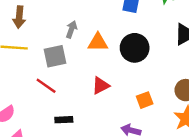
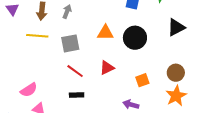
gray arrow: (72, 29) -> (67, 12), moved
red line: (46, 86) -> (75, 71), moved

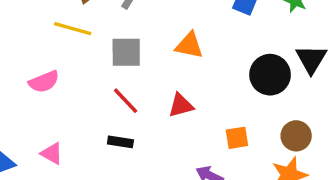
black triangle: (176, 27) -> (311, 59), turned -42
black circle: (135, 38) -> (270, 75), moved
pink semicircle: (29, 90) -> (44, 82), moved

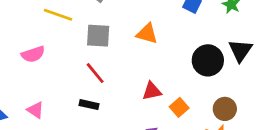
red triangle: (181, 105) -> (152, 91), moved
orange square: (237, 138) -> (179, 107), turned -36

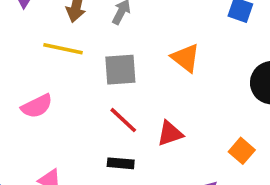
orange triangle: (147, 34) -> (185, 58), turned 30
red triangle: (152, 91) -> (170, 133), moved

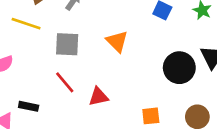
orange square: (242, 151) -> (151, 116), turned 36
black rectangle: (121, 163) -> (29, 106), moved

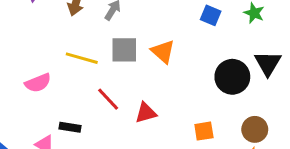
yellow line: (26, 24) -> (82, 58), moved
gray square: (67, 44) -> (124, 50), moved

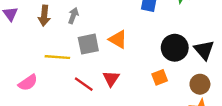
black triangle: (268, 63) -> (204, 50), moved
red triangle: (146, 113) -> (111, 79), moved, turned -30
orange square: (204, 131) -> (160, 77), moved

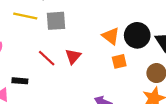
orange triangle: (118, 39) -> (111, 36), moved
yellow line: (57, 57) -> (25, 16), moved

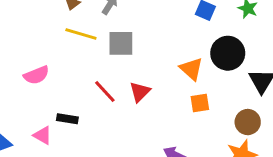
black circle: (137, 35) -> (228, 53), moved

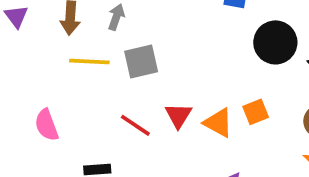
orange triangle: (191, 69) -> (218, 123), moved
pink semicircle: (36, 75) -> (47, 125), turned 105

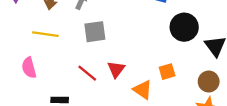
yellow line: (89, 62) -> (45, 34), moved
orange triangle: (218, 123) -> (143, 90), moved

